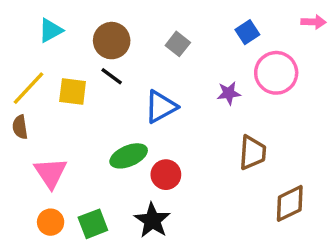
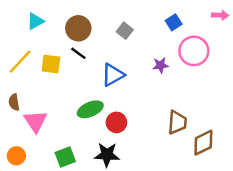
brown semicircle: (20, 127) -> (14, 102), moved
brown trapezoid: (252, 153) -> (177, 122), moved
black star: (152, 220) -> (107, 155), turned -30
orange circle: (51, 222) -> (16, 156), moved

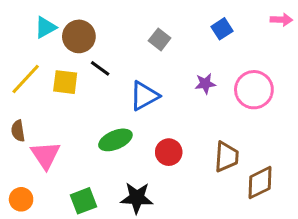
brown circle: (78, 28) -> (79, 36), moved
pink circle: (194, 51) -> (254, 90), moved
red circle: (116, 122) -> (169, 152), moved

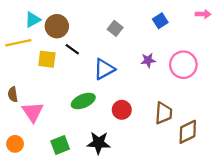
yellow line: (26, 79) -> (18, 43), moved, turned 35

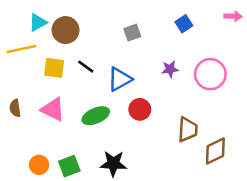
gray square: (115, 28) -> (132, 33), turned 32
black line: (72, 49) -> (86, 67), moved
red circle: (122, 110) -> (140, 109), moved
pink triangle: (33, 112) -> (53, 109), moved, turned -30
orange circle: (15, 144) -> (39, 165), moved

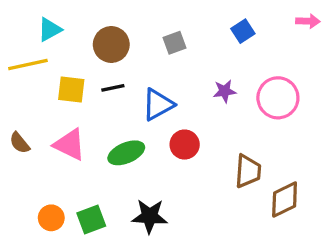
brown circle: (66, 30) -> (111, 44), moved
black line: (86, 67) -> (113, 88), turned -48
brown semicircle: (15, 108) -> (20, 143), turned -30

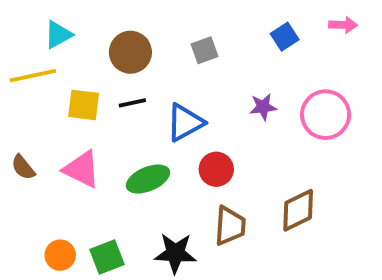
pink arrow: (308, 21) -> (343, 25), moved
brown trapezoid: (248, 171) -> (230, 226), moved
brown diamond: (285, 200) -> (298, 210), moved

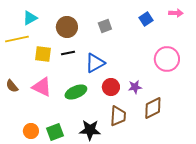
purple star: (263, 107) -> (135, 87), moved

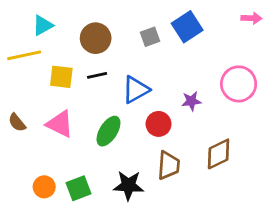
blue square: (146, 19) -> (187, 27), moved, size x1.5
purple star: (135, 87) -> (191, 101), moved
green ellipse: (76, 92) -> (108, 131), turned -35

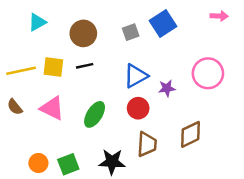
yellow line: (24, 55) -> (21, 71), moved
blue triangle: (136, 90) -> (136, 76), moved

